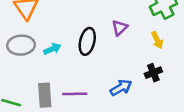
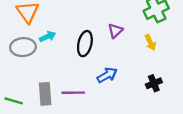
cyan arrow: (52, 49) -> (48, 37), moved
black cross: (153, 73) -> (154, 83), moved
blue arrow: (121, 88) -> (107, 75), moved

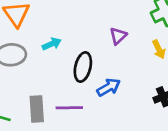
cyan arrow: (48, 37) -> (52, 44), moved
black ellipse: (85, 44) -> (83, 67), moved

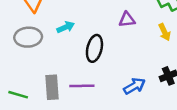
purple triangle: (118, 36) -> (127, 20), turned 36
blue arrow: (109, 87) -> (134, 86), moved

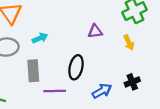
black ellipse: (94, 48) -> (76, 67), moved
gray rectangle: (52, 87) -> (33, 71), moved

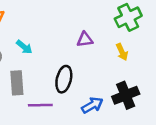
cyan arrow: (40, 38) -> (24, 47), turned 63
black cross: (132, 82) -> (126, 95), size x1.5

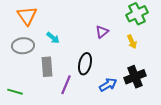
purple triangle: (85, 40) -> (102, 32), turned -32
purple line: (40, 105) -> (66, 85), turned -66

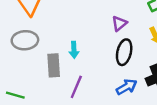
cyan arrow: (53, 38) -> (74, 50), moved, turned 48
black ellipse: (85, 64) -> (124, 52), moved

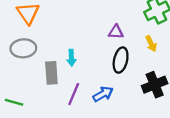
purple triangle: (119, 23) -> (116, 32), turned 42
blue arrow: (127, 87) -> (103, 94), moved

